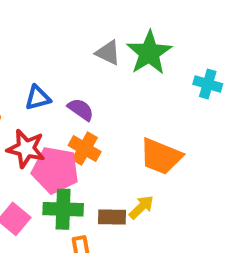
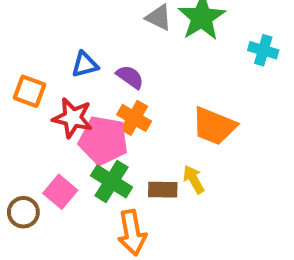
yellow arrow: (141, 207) -> (194, 179), turned -76
green cross: (63, 209) -> (112, 181), turned 30

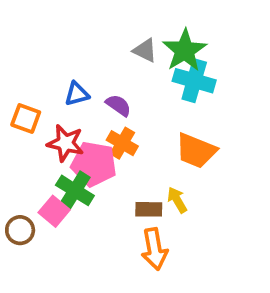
cyan cross: (263, 50) -> (194, 81), moved, size x1.5
green cross: (112, 181) -> (75, 190), moved
orange arrow: (132, 233) -> (154, 249), moved

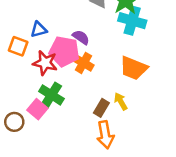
blue triangle: (77, 94) -> (39, 30), moved
pink pentagon: (94, 164) -> (64, 51), moved
brown rectangle: (149, 209) -> (101, 108), turned -60

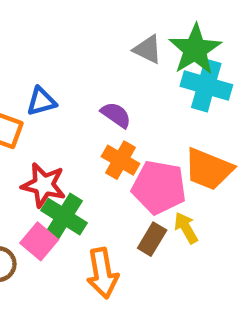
pink pentagon: (64, 51) -> (159, 187), moved
red star: (45, 63) -> (44, 185), moved
orange arrow: (105, 135) -> (102, 273), moved

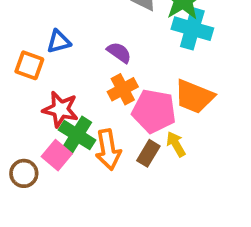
orange cross: (120, 160) -> (123, 89), turned 32
orange arrow: (102, 273) -> (108, 150), moved

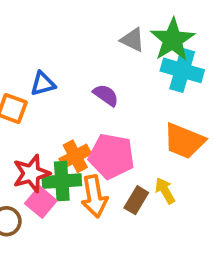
orange cross: (123, 89) -> (75, 156), moved
red star: (60, 109) -> (31, 173), moved, turned -30
pink pentagon: (154, 111) -> (112, 156), moved
green cross: (77, 135) -> (62, 181), turned -36

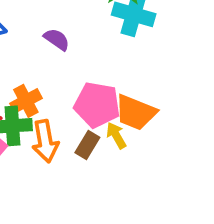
orange trapezoid: (184, 141) -> (135, 112), moved
pink pentagon: (112, 156) -> (97, 105), moved

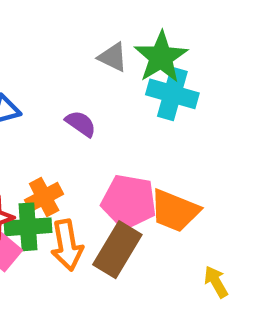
yellow arrow: (116, 135) -> (216, 282), moved
brown rectangle: (87, 145) -> (117, 250), size x1.6

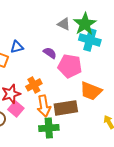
pink pentagon: (129, 202) -> (70, 66), moved
green cross: (28, 227) -> (49, 128), moved
brown rectangle: (117, 250) -> (66, 108), turned 50

